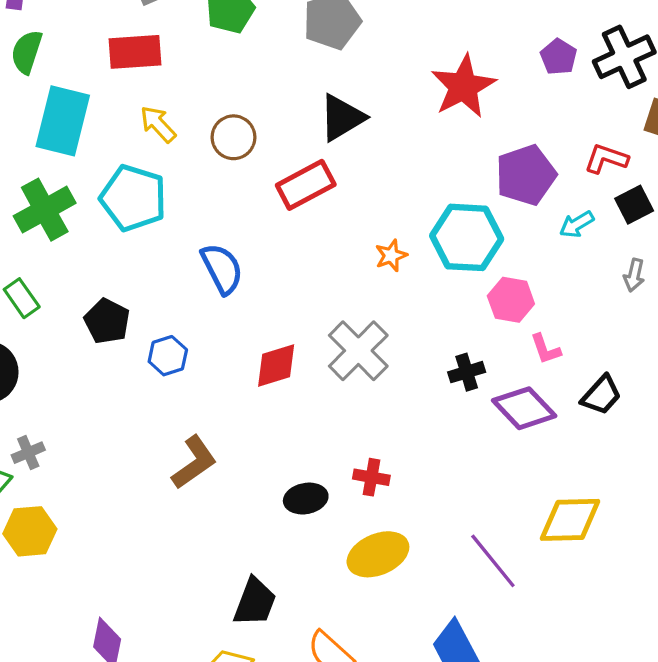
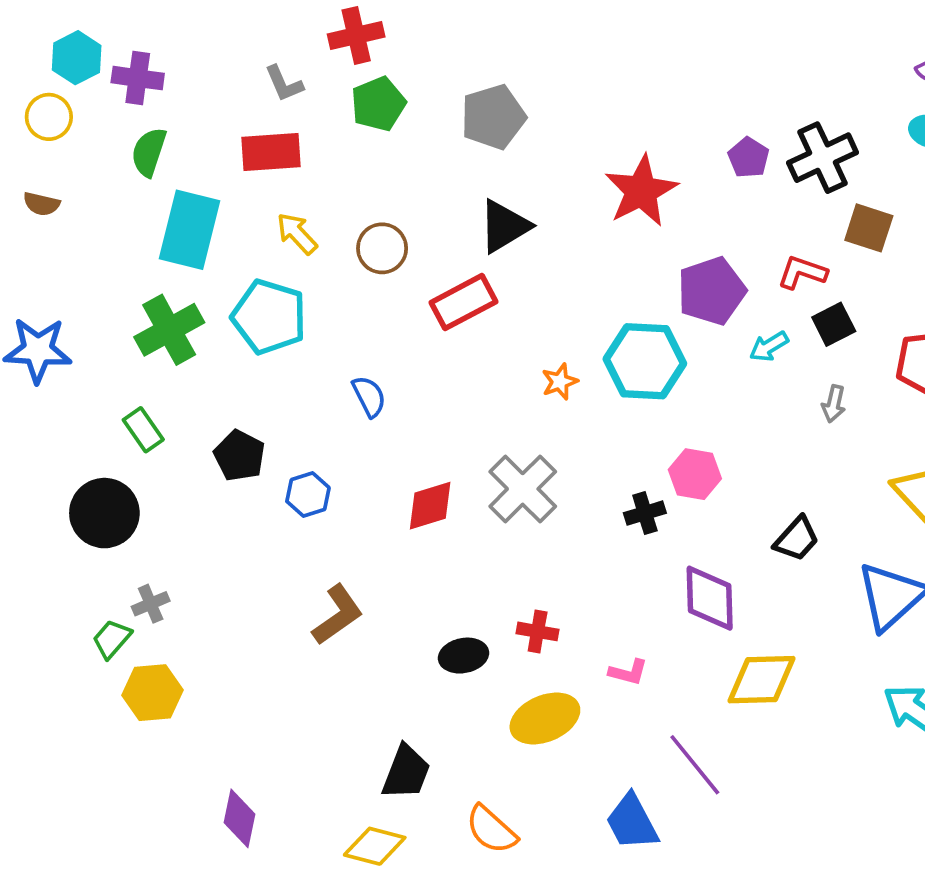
blue semicircle: (222, 269) -> (369, 396), size x0.7
pink hexagon: (511, 300) -> (695, 474), moved
pink L-shape: (545, 349) -> (628, 672), moved, turned -56
purple diamond: (524, 408) -> (710, 598), moved, turned 42
purple line: (493, 561) -> (695, 765), moved

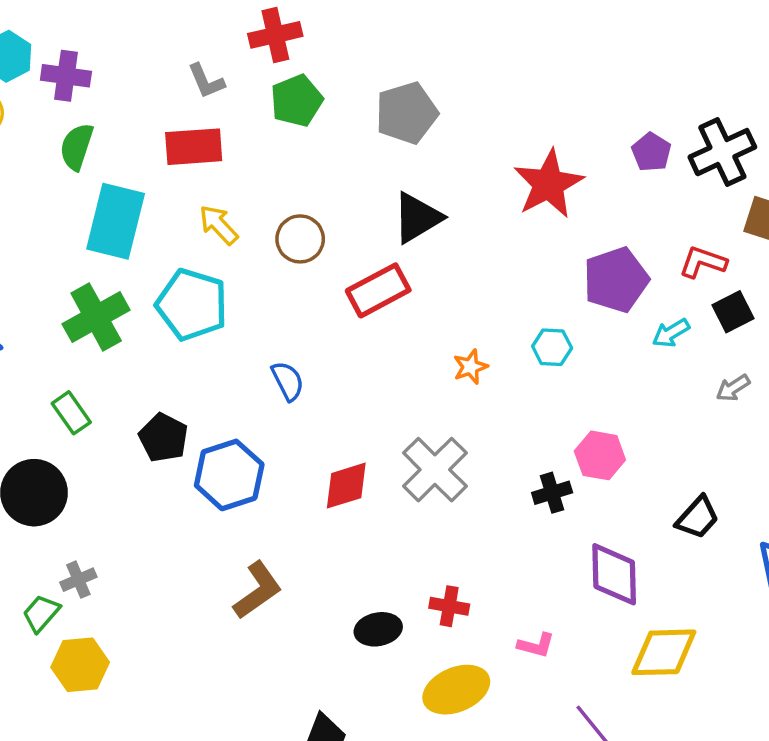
cyan hexagon: (645, 361) -> (552, 347), size x0.5
gray arrow: (834, 404) -> (733, 388), turned 44
blue hexagon: (308, 495) -> (229, 475), size x1.6

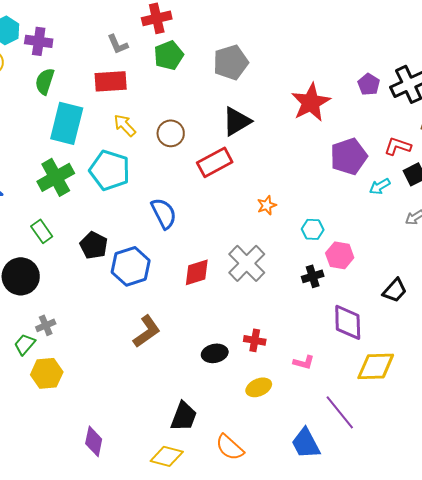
cyan hexagon: (552, 347) -> (313, 229), moved
blue semicircle: (288, 381) -> (164, 213), size x1.4
yellow ellipse: (456, 690) -> (259, 387), size x0.7

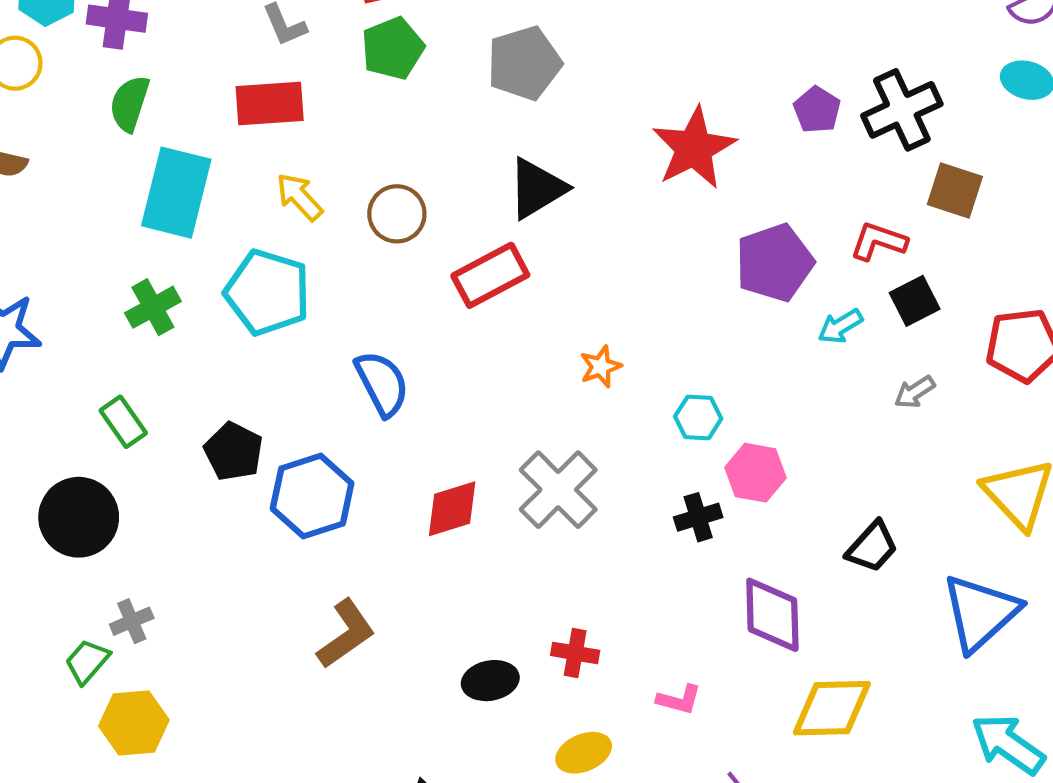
green cross: (56, 177) -> (153, 307), size x0.7

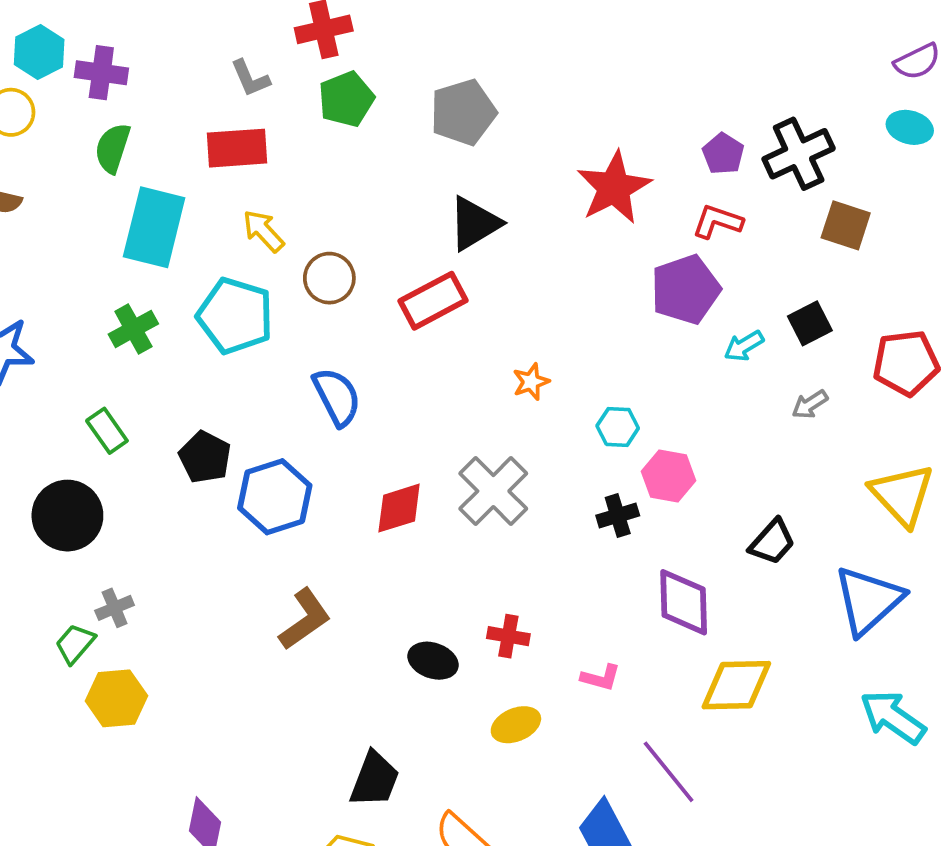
brown circle: (397, 214) -> (329, 278), moved
red L-shape: (879, 241) -> (718, 222), moved
black ellipse: (490, 681) -> (433, 661), turned 30

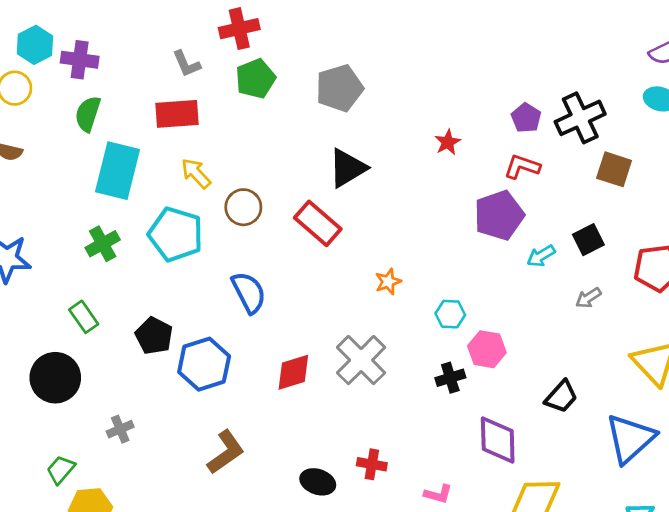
red star: (614, 188) -> (448, 142), size x0.5
red rectangle: (433, 301) -> (318, 223), turned 69
gray cross: (115, 608) -> (120, 429), moved

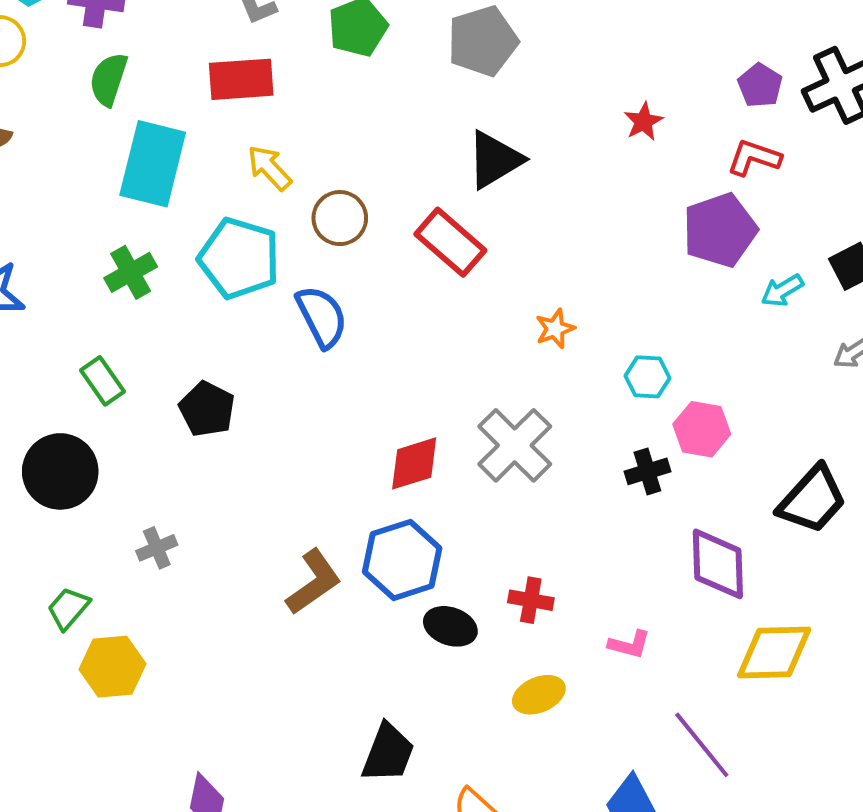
blue semicircle: (249, 292) -> (322, 317), moved
blue hexagon: (204, 364) -> (402, 560), moved
black trapezoid: (561, 397) -> (812, 500), size x1.4

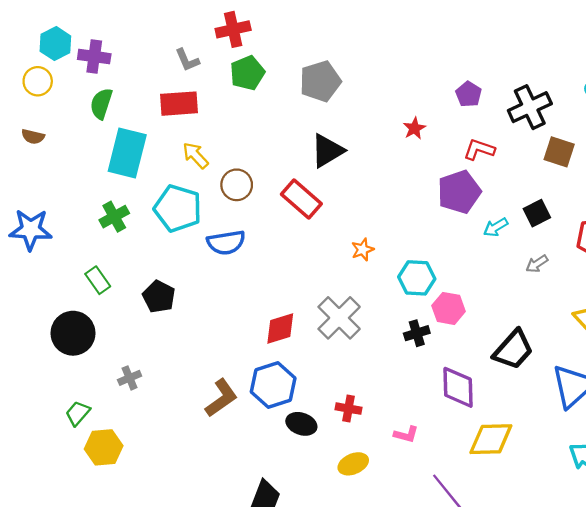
purple pentagon: (760, 85) -> (469, 94), moved
blue semicircle: (322, 317) -> (226, 243), turned 108
cyan hexagon: (647, 377) -> (417, 278), size x1.4

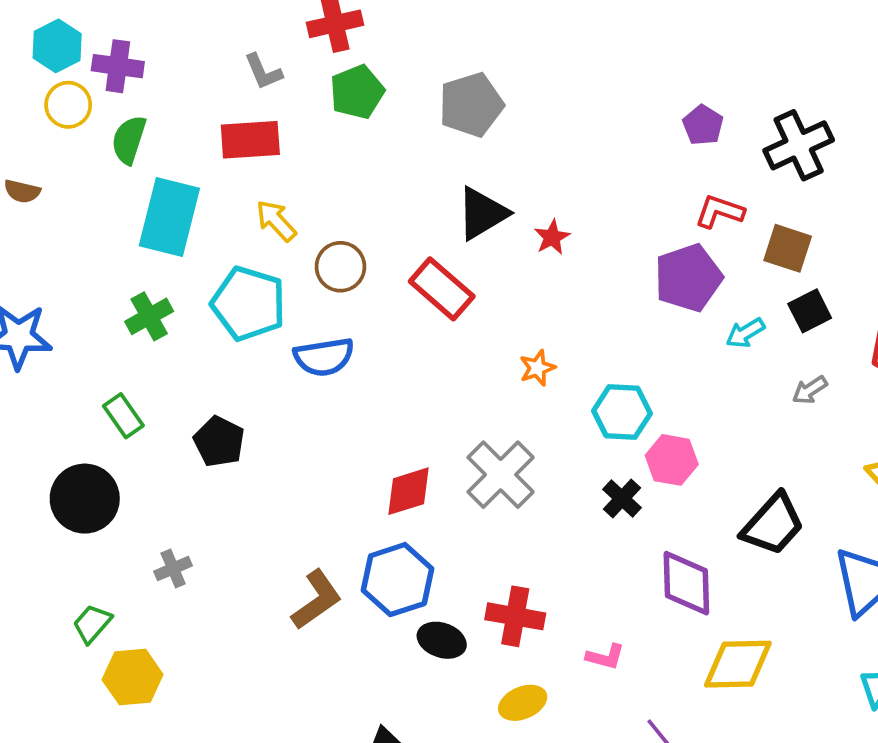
yellow circle: (38, 81) -> (68, 105), moved
red star: (414, 128) -> (552, 237), moved
brown square: (559, 152) -> (788, 248), moved
black cross: (417, 333) -> (622, 499), turned -30
red cross: (348, 409) -> (515, 616), size x1.4

